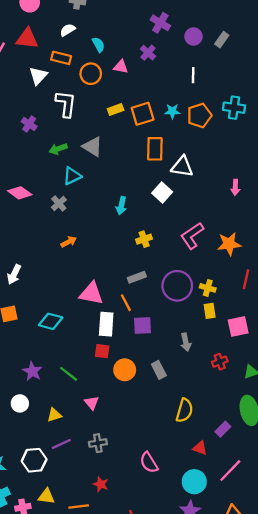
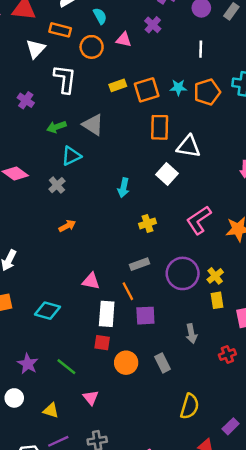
yellow cross: (208, 288) -> (215, 276), turned 35
pink triangle: (91, 293) -> (91, 281), size x0.7
yellow triangle: (54, 415) -> (51, 410), turned 35

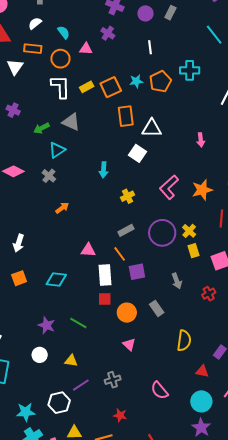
white L-shape: (65, 79) -> (61, 87), moved
pink triangle: (91, 398) -> (129, 344), moved

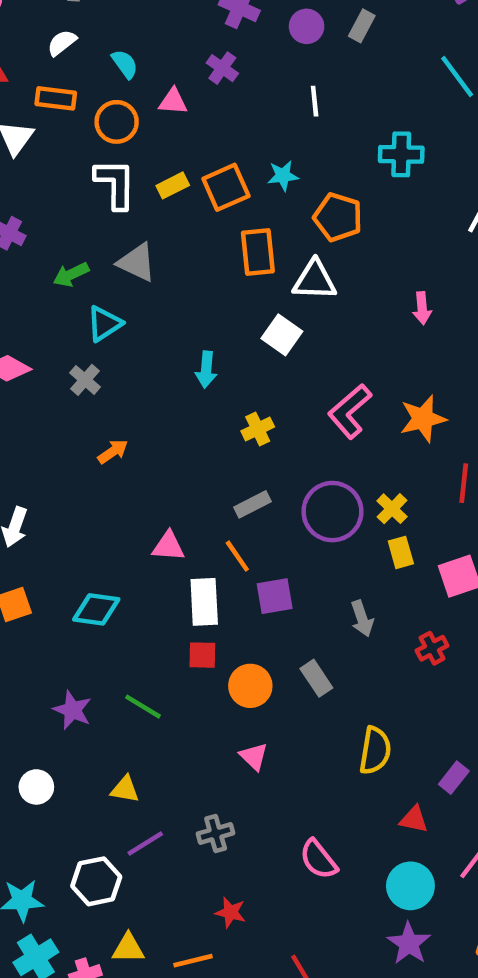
orange pentagon: (160, 82) -> (338, 217), moved, turned -30
white circle: (40, 355) -> (36, 787), moved

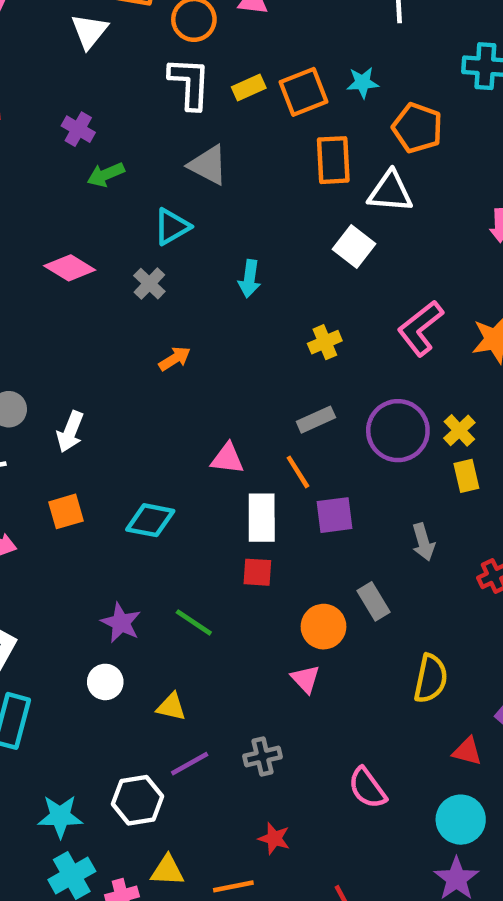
green arrow: (71, 274) -> (106, 174), moved
cyan arrow: (206, 370) -> (249, 279), moved
orange circle: (250, 686) -> (324, 627), moved
white circle: (36, 787) -> (105, 682), moved

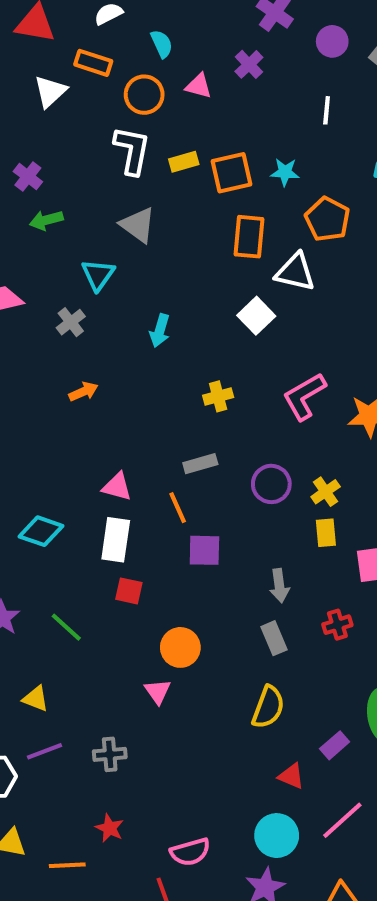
cyan triangle: (172, 227) -> (98, 275), turned -33
purple circle: (398, 431) -> (271, 484), size x0.7
white rectangle: (262, 518) -> (116, 540), moved
gray rectangle: (373, 601) -> (274, 638), moved
pink semicircle: (367, 788) -> (190, 852), moved, turned -78

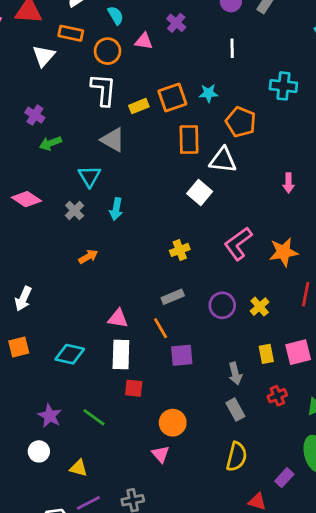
yellow rectangle: (184, 162) -> (139, 106), moved
cyan arrow: (160, 331) -> (116, 209), moved
yellow rectangle: (326, 533) -> (266, 354), moved

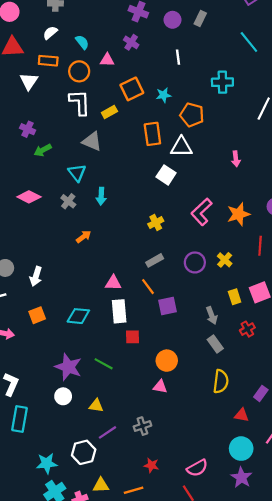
orange square: (172, 97) -> (132, 89), moved
purple star: (50, 416) -> (68, 367), size x1.4
pink triangle: (161, 454) -> (160, 387), turned -32

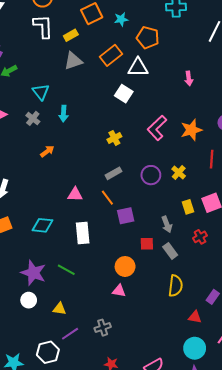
orange rectangle: (152, 134) -> (111, 55), turned 60
gray triangle: (92, 141) -> (73, 61), moved, turned -42
white rectangle: (119, 311) -> (83, 233), moved
red square: (132, 337) -> (147, 244), moved

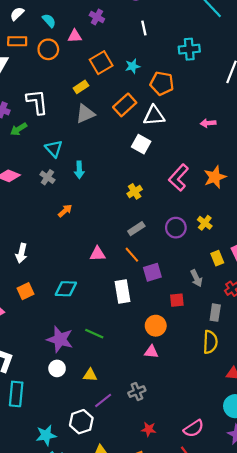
white L-shape: (43, 26) -> (37, 102), moved
pink arrow: (189, 78) -> (208, 123), turned 96
white rectangle: (83, 233) -> (123, 292), moved
gray rectangle: (170, 251) -> (215, 313), moved, turned 49

